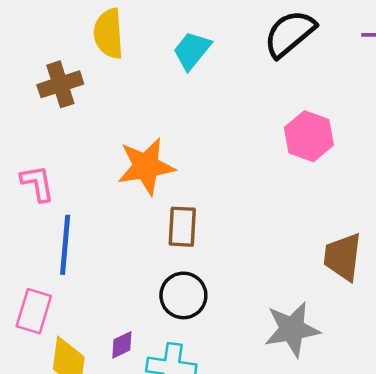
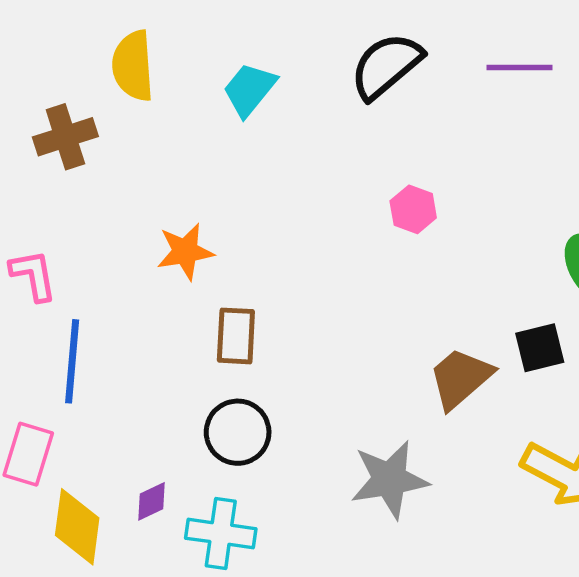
pink hexagon: (309, 136) -> (413, 209), size x0.7
orange star: (146, 166) -> (185, 252), size x0.7
brown trapezoid: (343, 257) -> (460, 378), turned 42

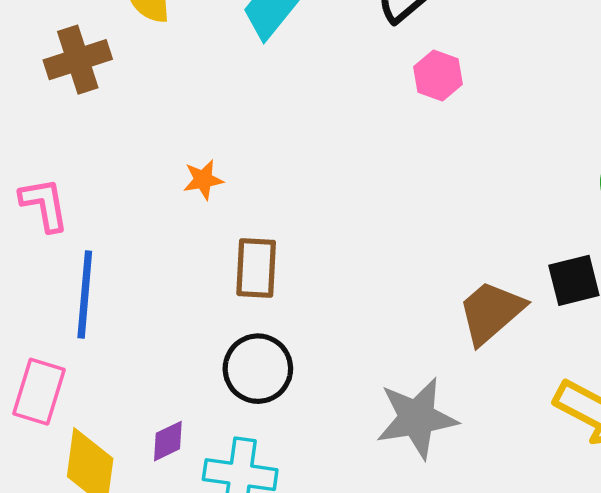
pink hexagon: (413, 209) -> (438, 76), moved
orange star: (185, 252) -> (203, 180), size x0.7

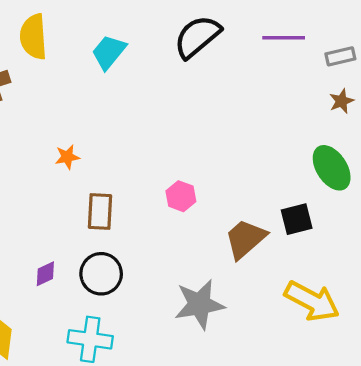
pink hexagon: (438, 76) -> (181, 196), moved
purple diamond: (168, 441) -> (45, 274), moved

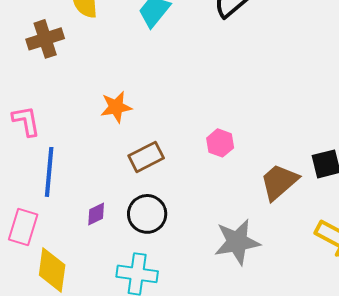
orange star: (67, 157) -> (116, 107), size x1.4
brown rectangle: (100, 212) -> (146, 157), turned 60

